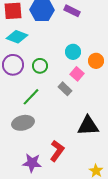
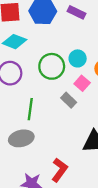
green circle: (40, 66) -> (52, 66), moved, size x1.5
green line: (31, 97) -> (30, 109), turned -36

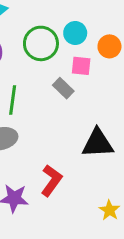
pink square: (82, 83) -> (81, 66), turned -35

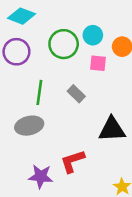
gray rectangle: (63, 88) -> (76, 94), moved
red L-shape: (51, 180) -> (72, 161), turned -144

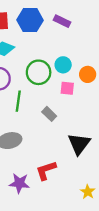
green line: (39, 92) -> (18, 101), moved
black triangle: (112, 129) -> (79, 144), turned -50

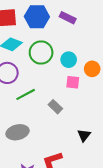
green circle: (39, 72) -> (41, 52), moved
green line: (18, 101) -> (26, 94), turned 54
black triangle: (79, 144) -> (84, 135), size x0.6

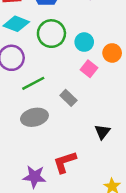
pink square: (73, 82) -> (89, 69), turned 32
gray ellipse: (18, 132) -> (34, 117), moved

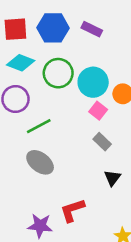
cyan circle: (84, 42) -> (93, 82), size x1.5
gray rectangle: (68, 98) -> (102, 142), moved
gray ellipse: (34, 117) -> (40, 162), turned 50

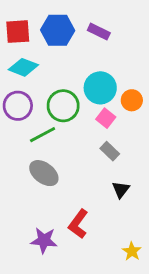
green circle: (58, 73) -> (63, 106), moved
red L-shape: (72, 210) -> (78, 224), turned -36

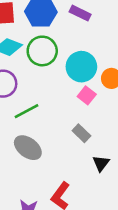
green circle: (63, 106) -> (42, 51), moved
gray rectangle: (110, 151) -> (81, 133), moved

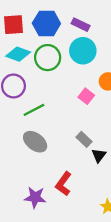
cyan circle: (81, 67) -> (83, 51), moved
gray rectangle: (81, 133) -> (84, 139), moved

